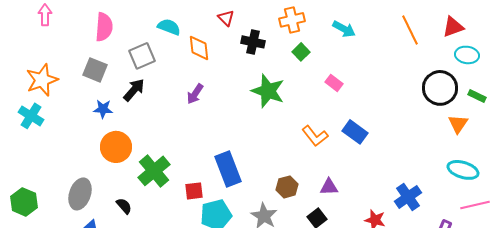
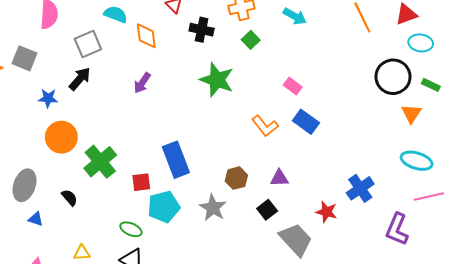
gray square: (95, 70) -> (24, 58), moved
pink rectangle: (334, 83) -> (293, 86), moved

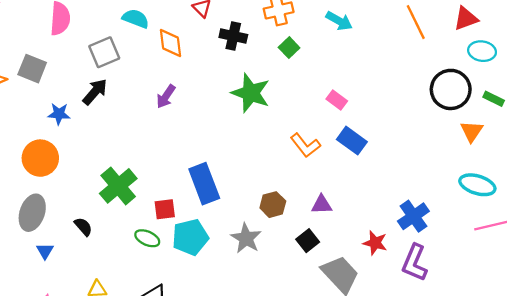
orange circle: (61, 137) -> (40, 158), moved
blue triangle: (36, 219) -> (45, 251), turned 42
green ellipse: (131, 229) -> (147, 238), moved
purple L-shape: (397, 229) -> (415, 263), moved

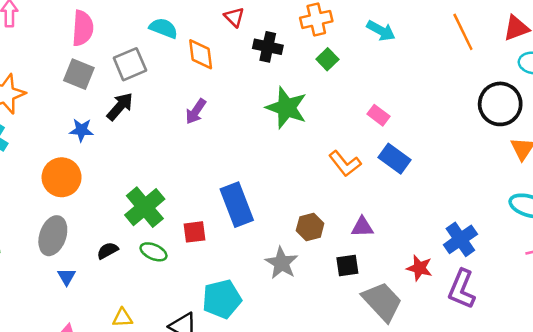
gray square: (32, 69) -> (79, 74), moved
black semicircle: (83, 227) -> (108, 251), turned -78
cyan pentagon: (190, 237) -> (222, 299), moved
green ellipse: (147, 238) -> (153, 252), moved
black square: (308, 241) -> (347, 266), turned 30

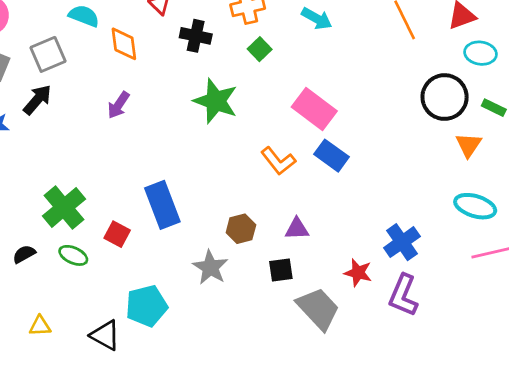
pink rectangle: (378, 115) -> (314, 109), size x1.8
red square: (195, 232) -> (117, 234), turned 35

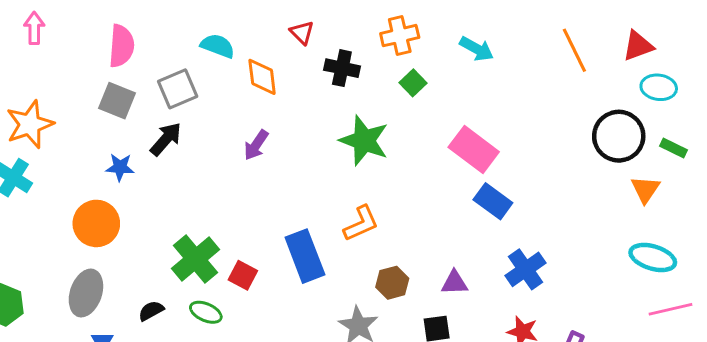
orange L-shape: (278, 161) -> (361, 223), moved, turned -76
red square: (117, 234) -> (243, 275), moved
blue cross: (402, 242) -> (525, 269), moved

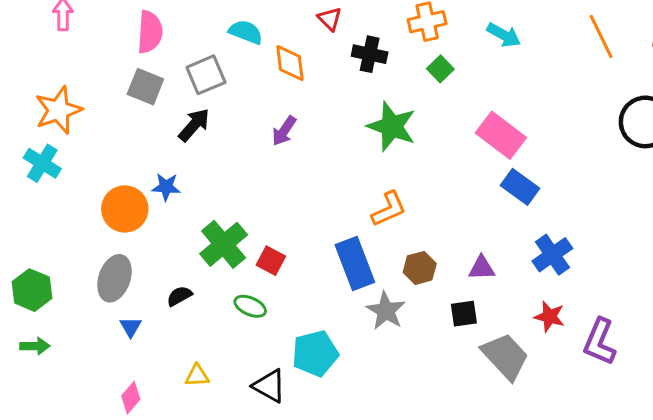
blue star: (120, 167) -> (166, 187), moved
blue rectangle: (305, 256) -> (355, 264), moved
green ellipse: (206, 312) -> (250, 306), moved

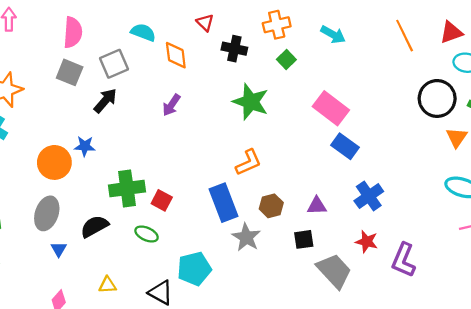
green cross: (224, 244) -> (127, 188), turned 32
black semicircle: (179, 296) -> (94, 226), size x1.5

